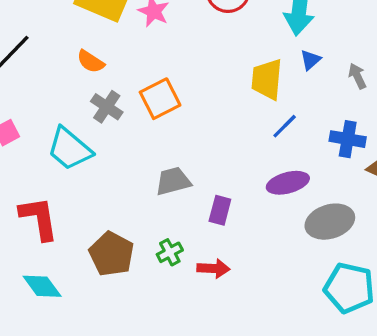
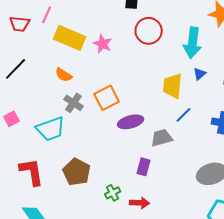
cyan trapezoid: (70, 149) -> (51, 129), turned -60
gray trapezoid: (173, 181) -> (162, 138), moved
purple ellipse: (288, 183) -> (131, 122), moved
brown pentagon: (112, 254) -> (77, 172), moved

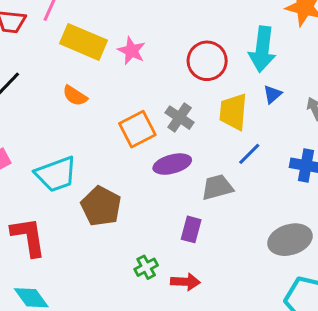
red circle: (149, 31) -> (207, 61), moved
gray cross: (74, 103) -> (180, 118), moved
brown pentagon: (77, 172) -> (101, 206), moved

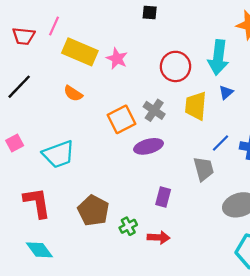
blue line: (249, 154) -> (220, 143), moved
gray trapezoid: (217, 187) -> (204, 169), moved, turned 90
brown pentagon: (101, 206) -> (93, 210), moved

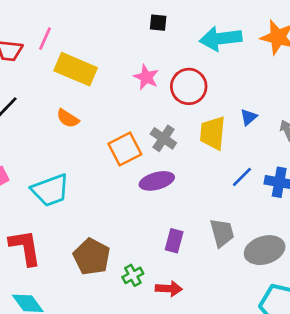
cyan arrow: (218, 57) -> (221, 39), moved, turned 76
pink star: (117, 59) -> (146, 77), moved
gray trapezoid: (204, 169) -> (222, 233), moved

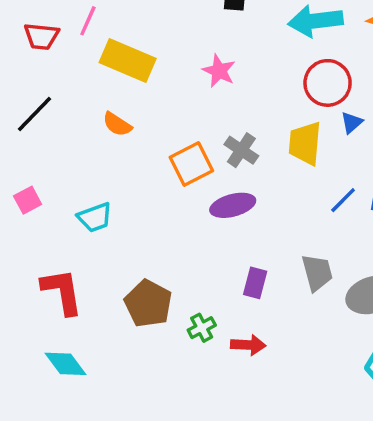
red circle: (189, 86) -> (328, 83), moved
cyan trapezoid: (50, 190) -> (95, 217), size x0.7

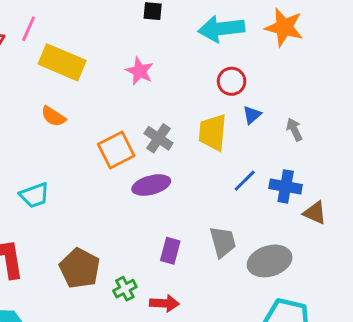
red circle: (328, 83) -> (232, 81), size x0.7

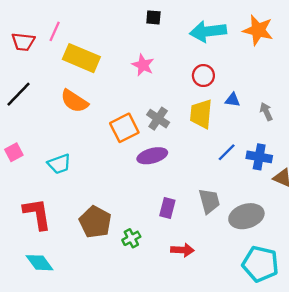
red circle: (232, 81) -> (203, 76), moved
blue triangle: (252, 115) -> (232, 100), turned 49
orange semicircle: (53, 116) -> (74, 101), size x1.4
red arrow: (164, 303) -> (182, 250), moved

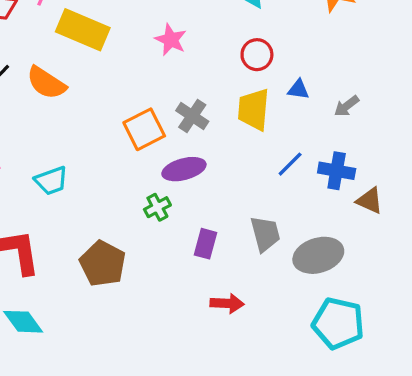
orange semicircle: (74, 101) -> (46, 83), moved
gray arrow: (266, 112) -> (346, 106), turned -102
green cross: (131, 238) -> (157, 207), moved

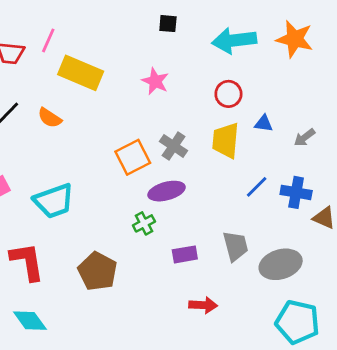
orange semicircle: (46, 83) -> (50, 118), size x0.7
cyan trapezoid: (51, 181) -> (54, 201), size x1.4
purple rectangle: (206, 244) -> (185, 254), turned 65

